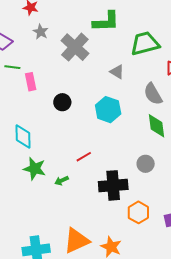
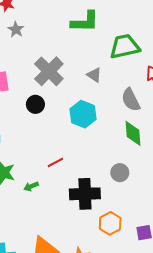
gray cross: (75, 47) -> (49, 71), moved

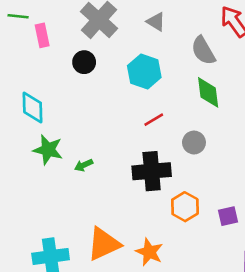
red line: (55, 162) -> (154, 120), moved

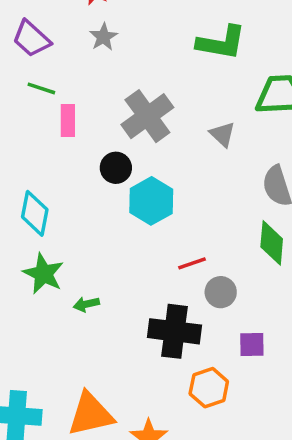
cyan hexagon: (144, 72) -> (151, 201), moved
gray circle: (194, 143) -> (221, 292), moved
purple square: (228, 216) -> (252, 345), moved

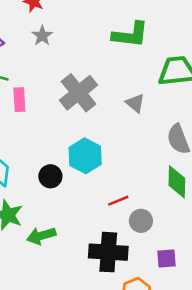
black circle: (116, 168) -> (50, 176), moved
green arrow: (86, 304) -> (41, 236), size x1.5

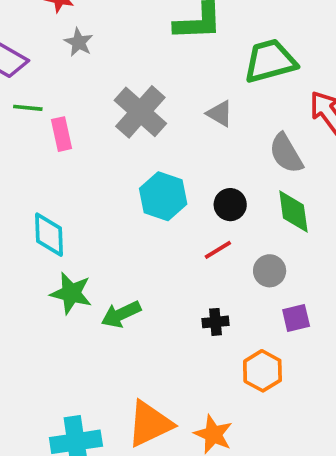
black circle: (50, 176) -> (230, 205), moved
gray circle: (141, 221) -> (270, 271), moved
black cross: (108, 252) -> (216, 322), size x0.5

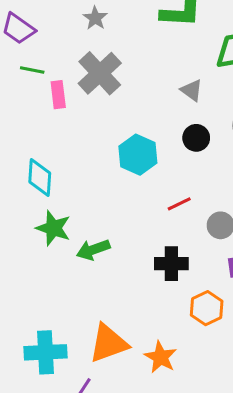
gray star: (79, 42) -> (95, 18), moved
gray cross: (140, 112) -> (100, 73), moved
black circle: (230, 205) -> (196, 138), moved
black cross: (216, 322) -> (171, 264), size x1.5

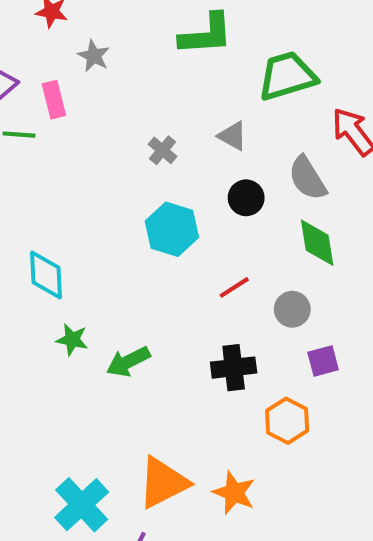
gray cross: (100, 73) -> (162, 150), moved, size x0.5
pink rectangle: (58, 95) -> (54, 100), moved
green star: (53, 228) -> (72, 340), size x0.7
cyan cross: (45, 352) -> (82, 505), turned -33

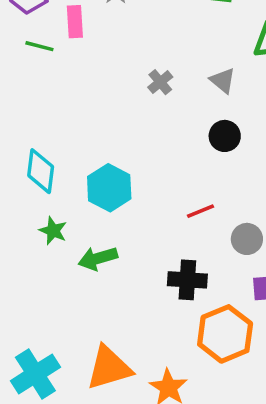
cyan hexagon: (172, 229) -> (109, 188), moved
orange hexagon: (287, 421) -> (225, 334), size x1.4

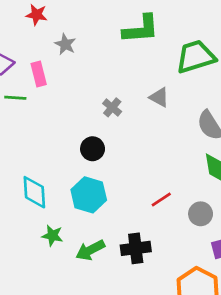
black circle: (225, 136) -> (93, 149), moved
black cross: (187, 280) -> (136, 248), moved

